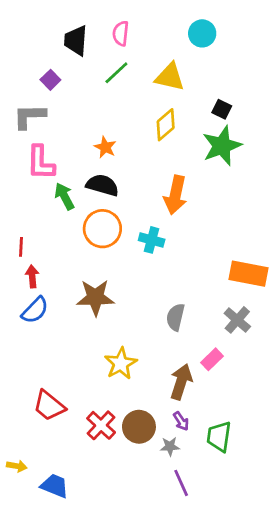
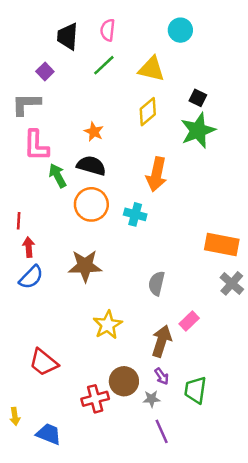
gray cross: (237, 320) -> (232, 283), moved
red cross: (101, 425) -> (95, 399), moved, turned 32
yellow arrow: (17, 466) -> (15, 416), turned 72

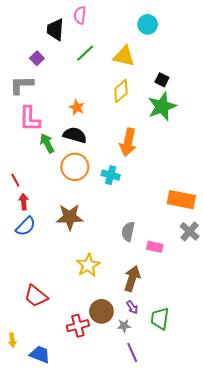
pink semicircle: (108, 30) -> (80, 15), moved
red line: (19, 221) -> (15, 180), turned -32
pink rectangle: (189, 321) -> (155, 247), moved, turned 56

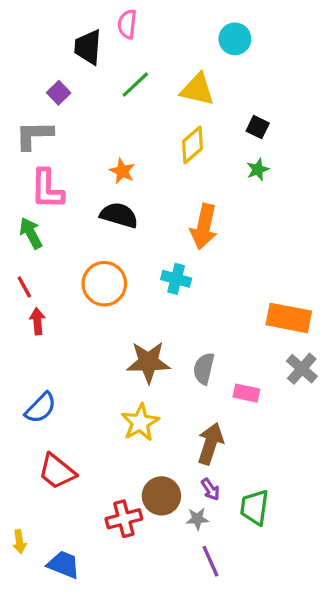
green star: (162, 106) -> (258, 169), size x0.5
green arrow: (47, 143) -> (31, 233), moved
orange circle: (75, 167) -> (104, 284), moved
brown star: (70, 217) -> (148, 362), moved
blue semicircle: (26, 226) -> (41, 408), moved

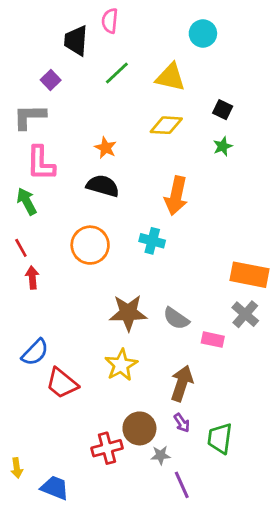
yellow diamond: (192, 145) -> (166, 125), turned 44
gray semicircle: (204, 369) -> (176, 318), turned -68
gray cross: (302, 369) -> (245, 314), moved
red trapezoid: (57, 471) -> (62, 383), moved
gray star: (197, 519) -> (161, 455), moved

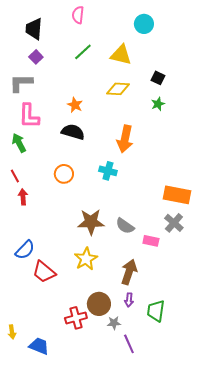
black trapezoid: (76, 41) -> (34, 29), moved
orange circle: (90, 245) -> (64, 174), size x0.7
purple arrow: (182, 423) -> (129, 300), turned 40

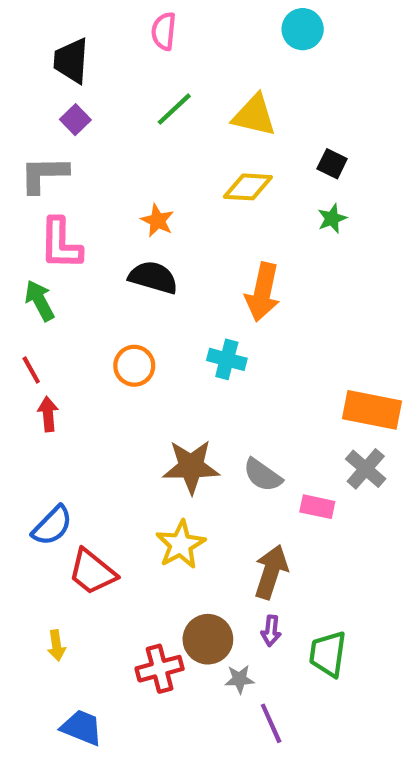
cyan circle: (144, 24) -> (303, 29), moved
yellow arrow: (12, 332) -> (56, 646), moved

